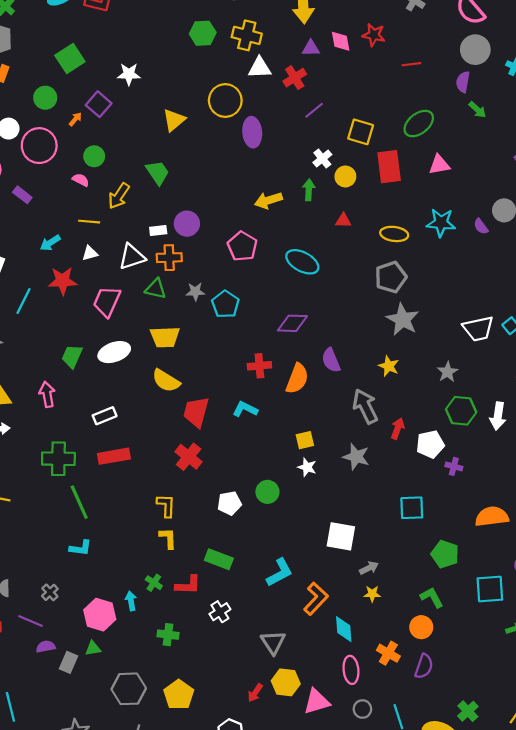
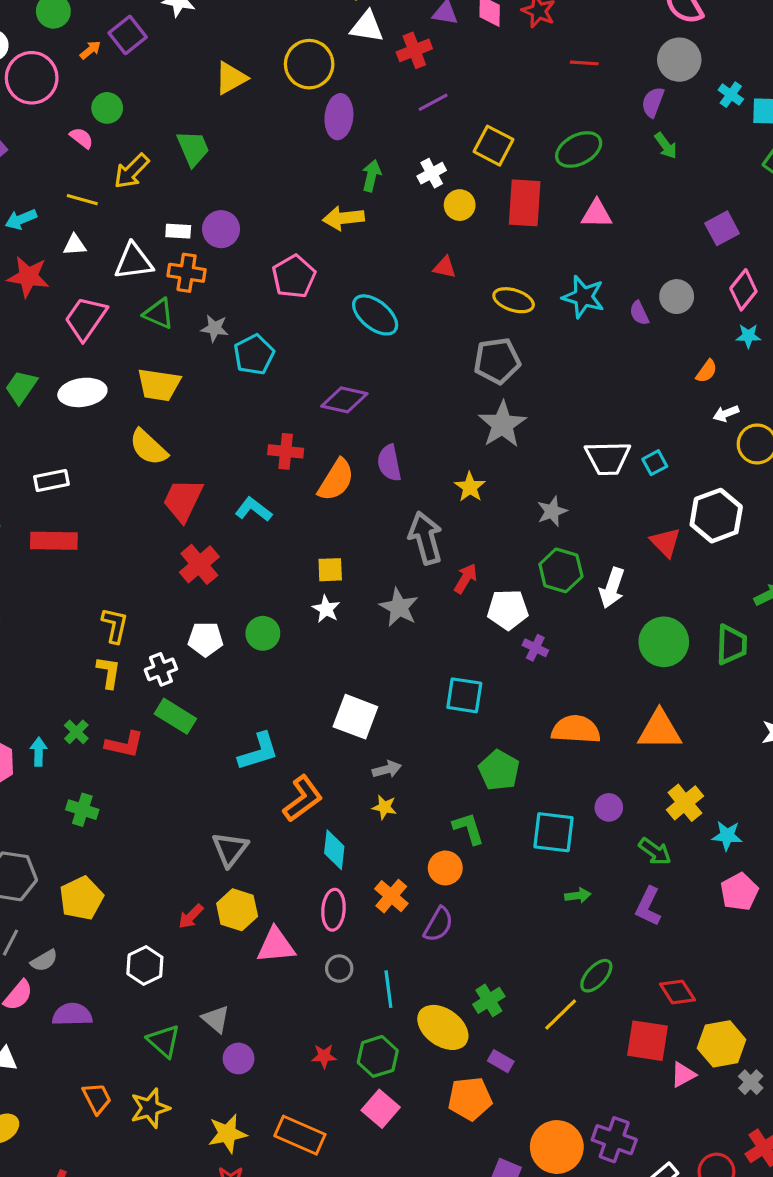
green arrow: (309, 190) -> (371, 176), moved
red cross: (189, 457) -> (199, 564), moved
white cross: (220, 612) -> (161, 669), moved

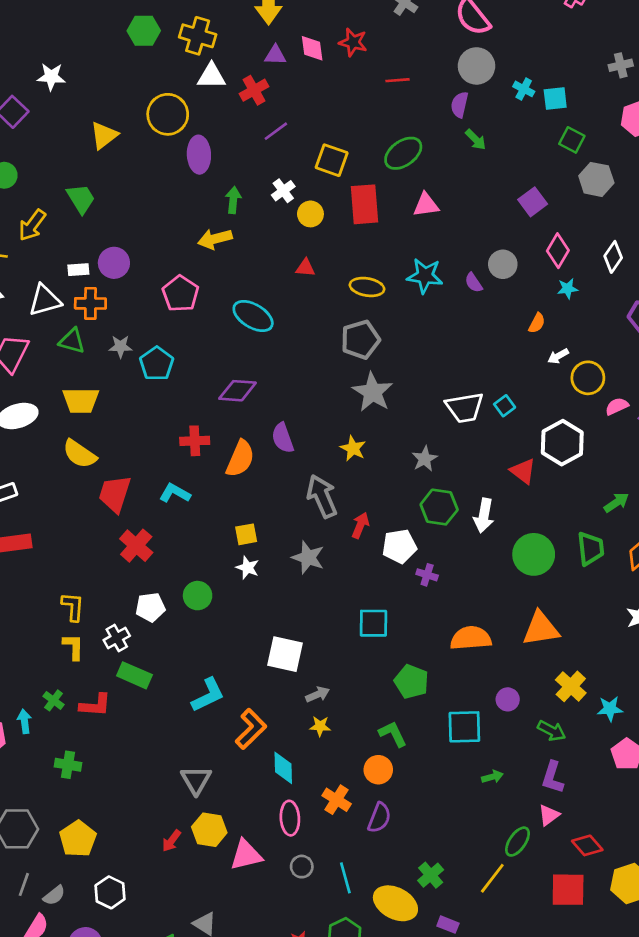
white hexagon: (145, 965) -> (110, 892), moved
pink triangle: (683, 1075) -> (549, 815), moved

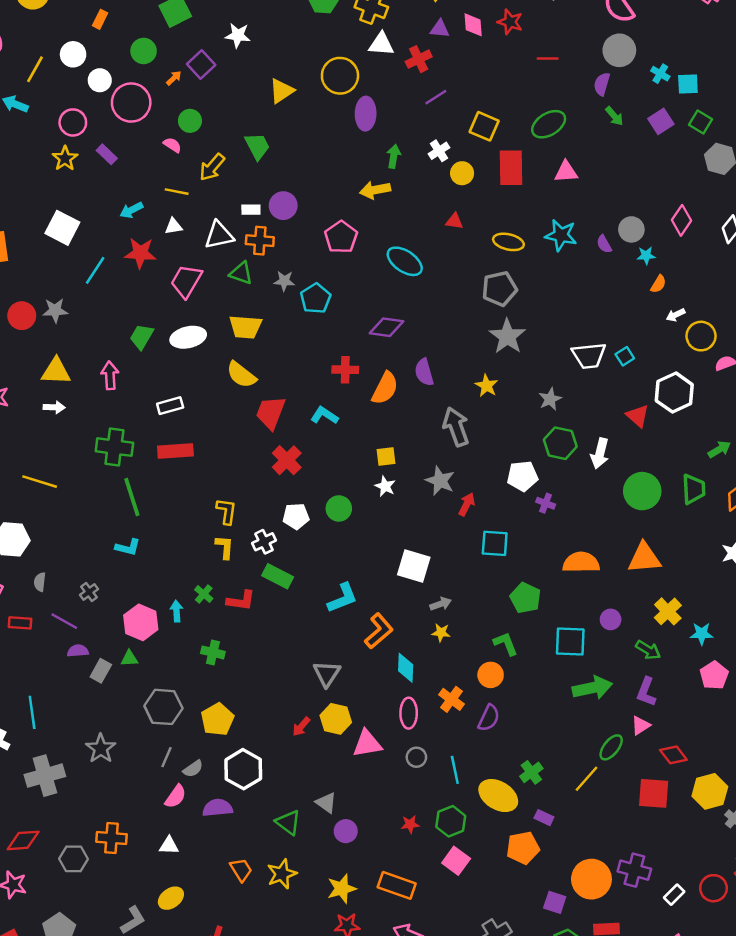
purple square: (533, 202) -> (661, 121), moved
cyan star: (568, 289) -> (646, 256), moved
red arrow: (360, 525) -> (467, 504), moved
green arrow: (492, 777) -> (592, 688), size x2.0
white hexagon: (110, 892) -> (243, 769), size x1.4

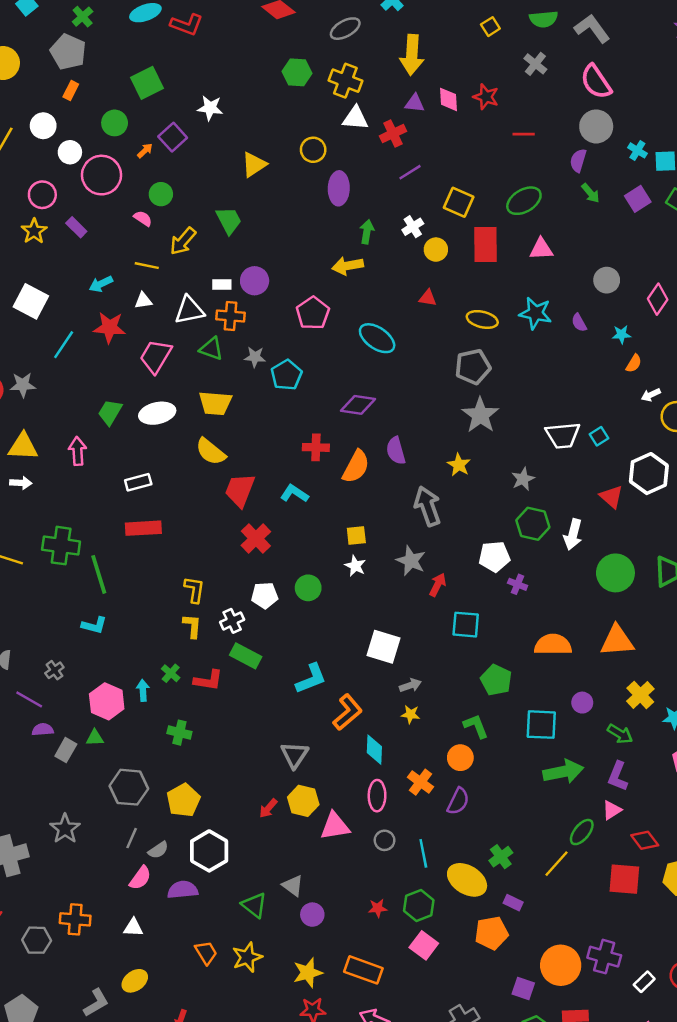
yellow circle: (340, 76) -> (313, 150), size x0.7
gray circle: (631, 229) -> (607, 280), moved
green cross: (114, 447) -> (61, 546), moved

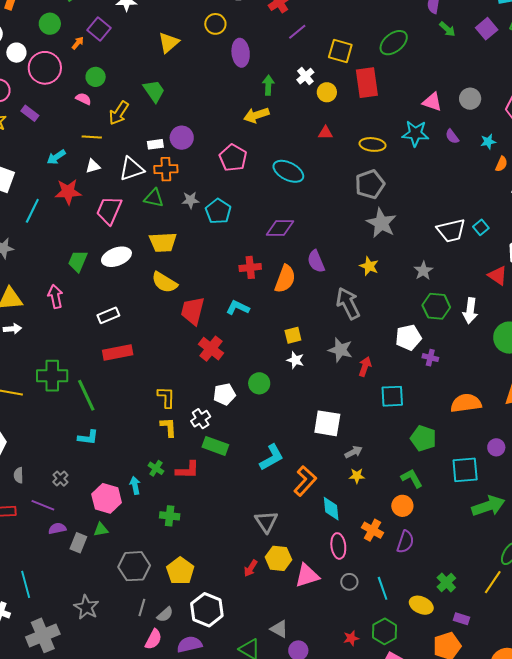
pink triangle: (541, 249) -> (432, 102), moved, turned 30
yellow ellipse: (467, 880) -> (421, 605), size x0.7

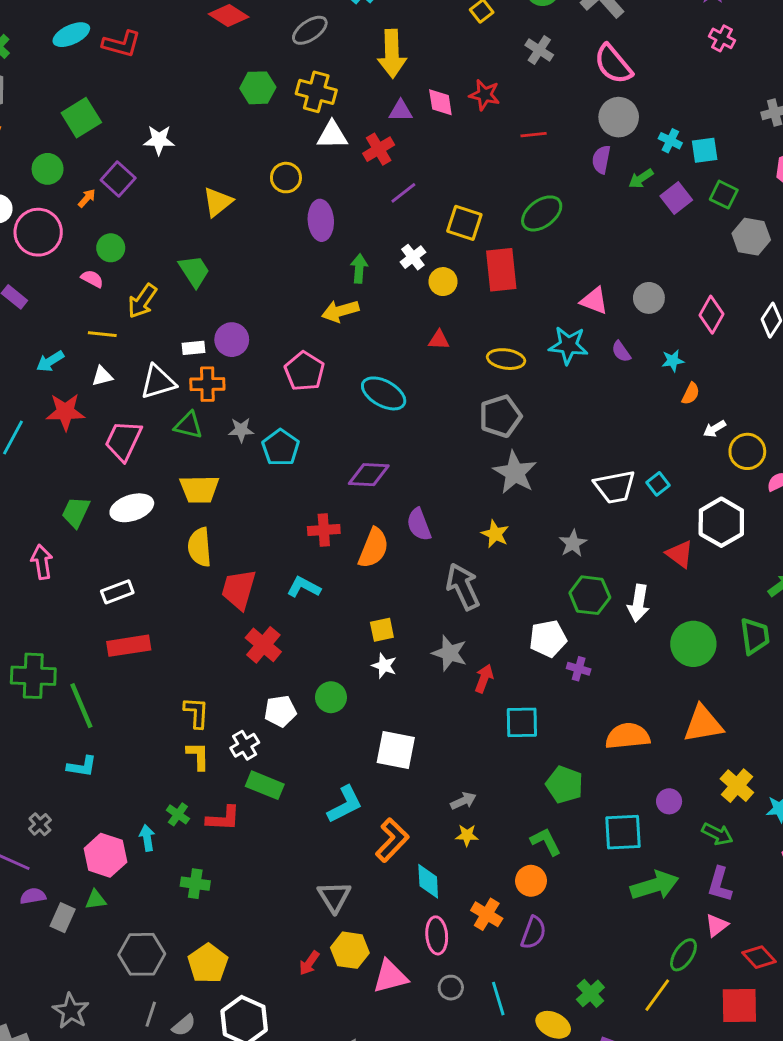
green arrow: (447, 29) -> (641, 179), moved, turned 102
yellow semicircle: (164, 282) -> (200, 547), turned 52
white square: (327, 423) -> (396, 750), moved

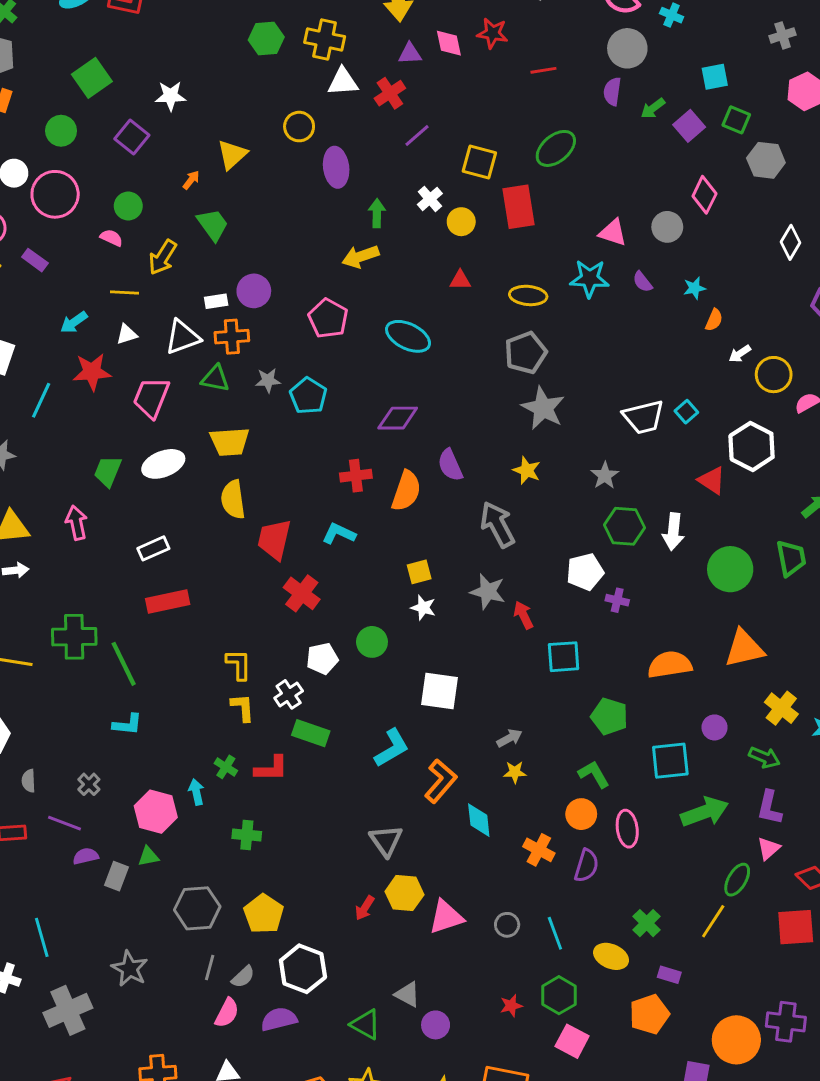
cyan cross: (670, 141) -> (672, 15), moved
orange arrow: (87, 198) -> (191, 180), moved
pink diamond: (711, 315) -> (704, 195), moved
red arrow: (484, 679) -> (523, 615), turned -44
pink ellipse: (437, 935) -> (627, 829), moved

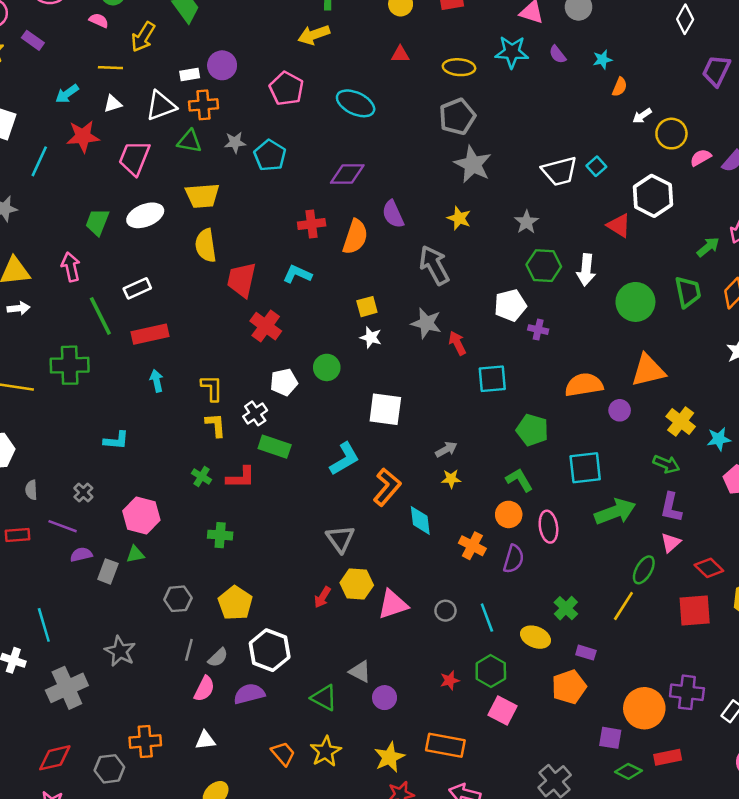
green line: (124, 664) -> (100, 316), moved
purple circle: (715, 727) -> (620, 410), moved
cyan arrow: (196, 792) -> (157, 381), moved
gray hexagon: (197, 908) -> (178, 599), size x0.7

